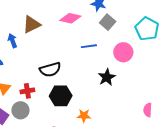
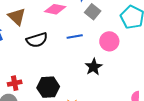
brown triangle: (32, 25) -> (17, 17), turned -48
black semicircle: (50, 70) -> (37, 40), moved

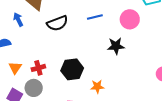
black star: (94, 67) -> (116, 46), turned 30

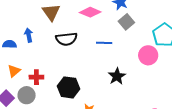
pink circle: (130, 19) -> (148, 55), moved
blue arrow: (18, 20) -> (29, 35), moved
black star: (116, 46) -> (117, 76), turned 30

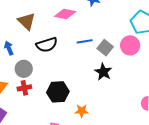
gray square: (126, 22) -> (105, 48), moved
gray circle: (27, 95) -> (24, 69), moved

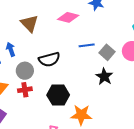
black semicircle: (47, 45) -> (49, 59), moved
orange star: (82, 111) -> (81, 115), size x1.5

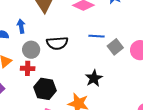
black star: (104, 77) -> (94, 78), moved
black hexagon: (58, 95) -> (45, 89), moved

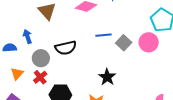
red cross: (28, 68) -> (40, 77), turned -32

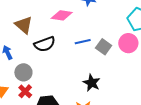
black semicircle: (66, 48) -> (45, 44), moved

